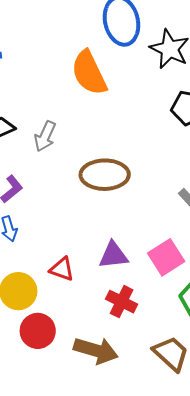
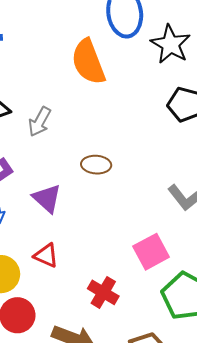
brown ellipse: (105, 175) -> (96, 165), size x0.6
purple triangle: (113, 255) -> (47, 198), moved, turned 44

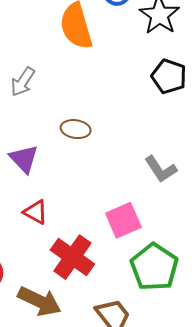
red triangle: (46, 256) -> (36, 212), moved
red cross: (103, 292) -> (72, 257), size x1.4

